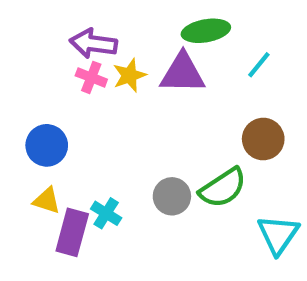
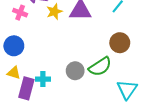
pink cross: (91, 77) -> (20, 13), moved
cyan cross: (106, 213) -> (43, 79), turned -32

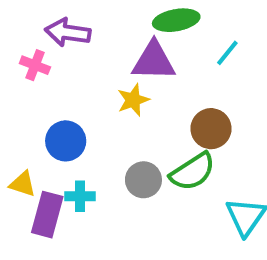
yellow star: (54, 12) -> (133, 100), moved
brown circle: (120, 43) -> (211, 129), moved
blue circle: (14, 46) -> (66, 141), moved

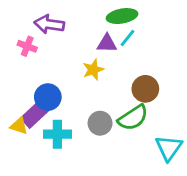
cyan line: (227, 53) -> (128, 38), moved
purple triangle: (154, 61) -> (107, 44), size x0.7
cyan cross: (80, 196) -> (57, 134), size x1.4
purple rectangle: (47, 215) -> (35, 114), moved, turned 32

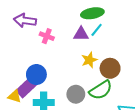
purple arrow: (49, 24) -> (25, 21), moved
pink cross: (27, 46) -> (47, 36), moved
yellow star: (93, 70) -> (89, 60), moved

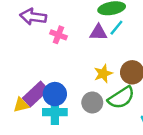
yellow star: (89, 60) -> (103, 74), moved
blue circle: (36, 75) -> (55, 94), moved
yellow triangle: (15, 96) -> (21, 105), turned -32

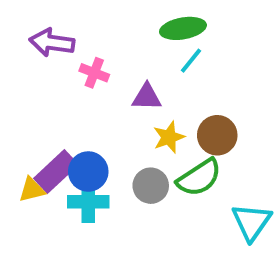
purple triangle: (98, 32) -> (147, 97), moved

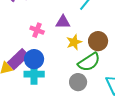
pink cross: (94, 73) -> (37, 30), moved
gray circle: (151, 186) -> (78, 82), moved

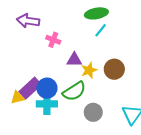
purple triangle: (63, 22) -> (74, 60), moved
pink cross: (37, 30) -> (53, 40), moved
green semicircle: (89, 62) -> (74, 91), moved

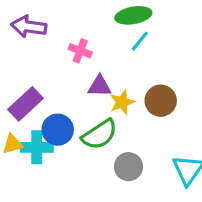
pink cross: (53, 40) -> (80, 51), moved
purple rectangle: (30, 88) -> (25, 104), moved
cyan cross: (47, 104) -> (37, 147), moved

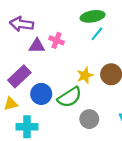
purple triangle: (100, 86) -> (37, 46), moved
cyan cross: (37, 147) -> (27, 127), moved

